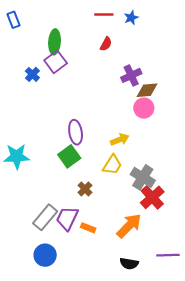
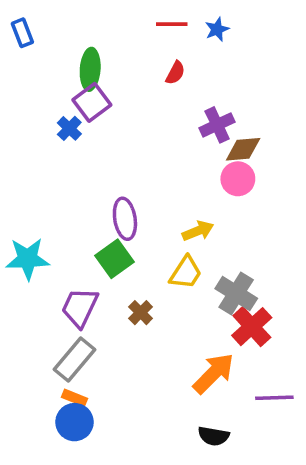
blue cross: (32, 74) -> (69, 128), moved
purple trapezoid: (67, 218) -> (80, 307), moved
orange rectangle: (88, 228) -> (75, 398), moved
purple line: (168, 255) -> (274, 398), moved

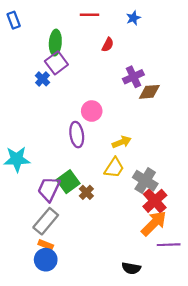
red line: (172, 24) -> (90, 15), moved
pink circle: (238, 179) -> (92, 111), moved
green square: (114, 259) -> (68, 182), moved
orange arrow: (214, 373) -> (154, 223), moved

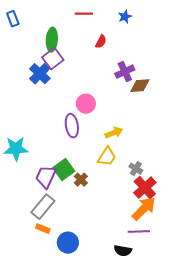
blue cross: (42, 79) -> (40, 74), size x1.5
gray cross: (145, 181) -> (136, 169), size x0.6
purple line: (169, 245) -> (139, 232), moved
blue circle: (46, 260) -> (68, 243), moved

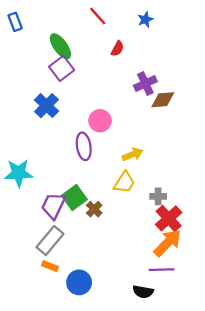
red line: (84, 14) -> (98, 16), turned 48
green ellipse: (52, 40) -> (60, 46), turned -40
blue cross: (40, 74) -> (46, 106), moved
gray cross: (136, 169) -> (158, 196), turned -32

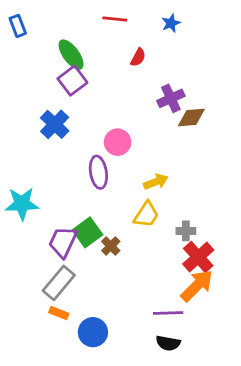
red line: (98, 16) -> (115, 19), turned -42
purple line: (162, 270) -> (168, 313), moved

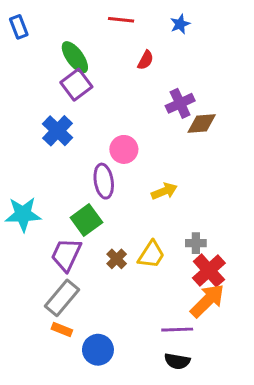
yellow trapezoid: (146, 215) -> (151, 255), moved
green square: (87, 232) -> (86, 220), moved

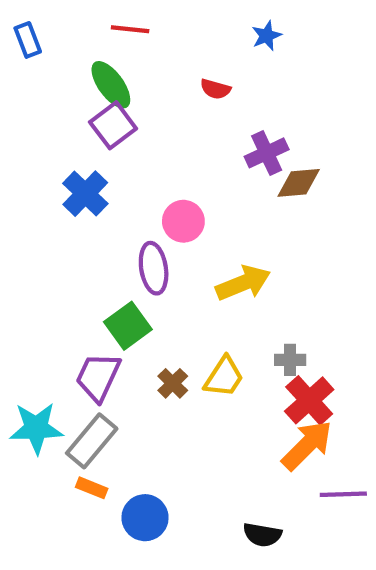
red line: (121, 20) -> (130, 29), moved
red semicircle: (146, 60) -> (215, 89), turned 78
yellow arrow: (164, 191) -> (243, 283), size x1.4
cyan star: (23, 214) -> (36, 428), moved
purple line: (177, 330) -> (343, 494), moved

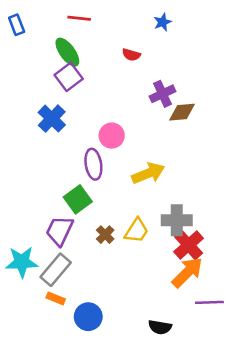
gray cross: (290, 360) -> (177, 220), size x1.6

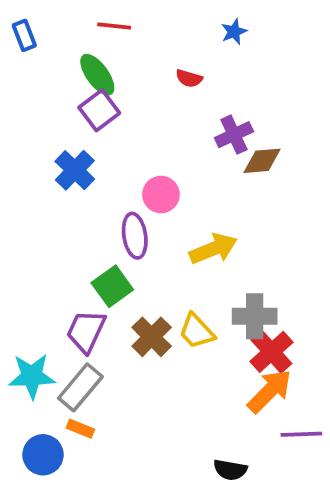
yellow trapezoid: (136, 231) -> (197, 331), turned 104
brown cross: (105, 235) -> (152, 337), size x1.5
blue circle: (88, 317) -> (43, 455), moved

